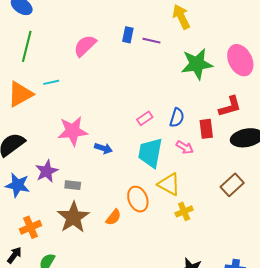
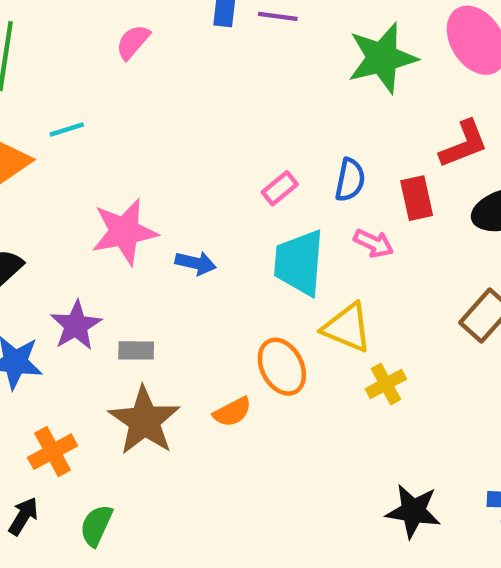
pink semicircle: (85, 46) -> (133, 42), size x0.7
orange semicircle: (113, 217) -> (232, 412), turned 30

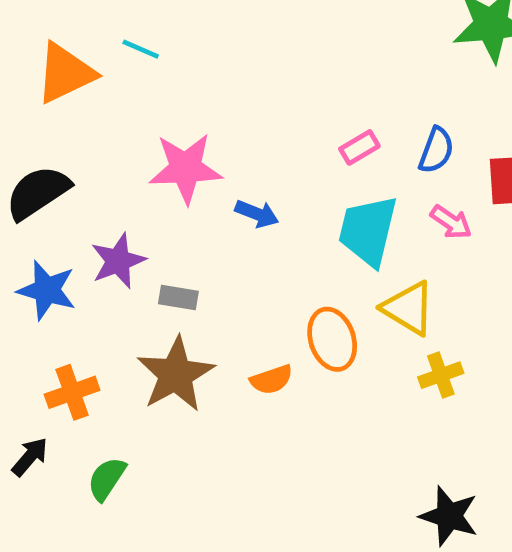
cyan line: (67, 130) -> (141, 49), turned 32

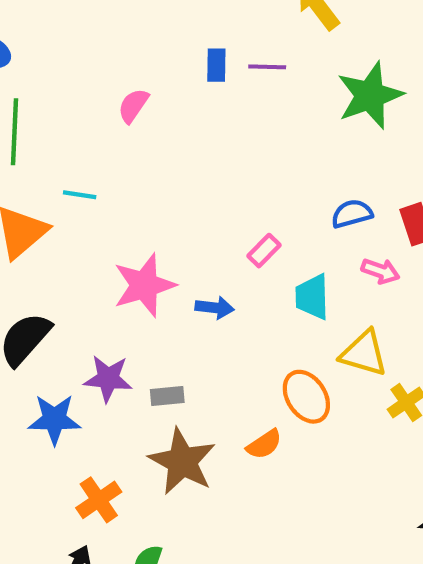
pink rectangle: (359, 147) -> (264, 251), moved
blue semicircle: (436, 150) -> (352, 214), turned -111
cyan trapezoid: (368, 231) -> (312, 297), size x0.7
purple star: (118, 261) -> (108, 379), turned -30

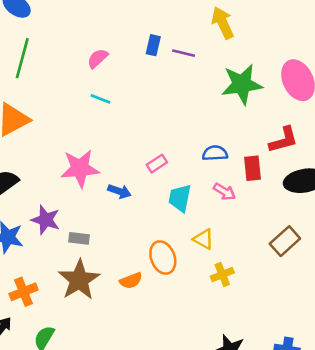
cyan line: (80, 195) -> (100, 99), moved
yellow triangle: (364, 353) -> (203, 239), size x0.7

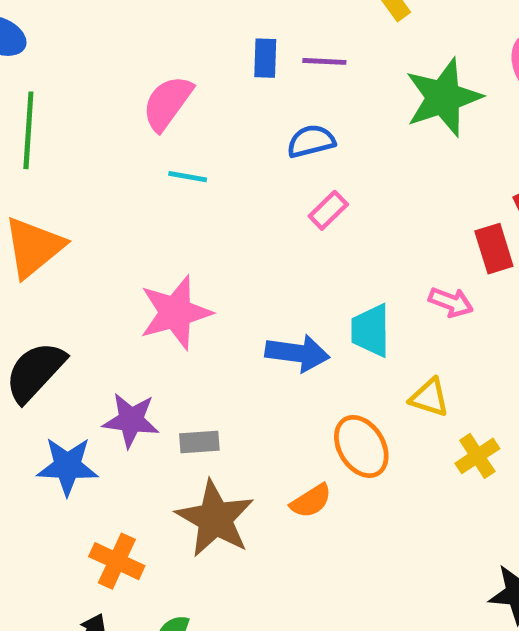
pink semicircle: (98, 58) -> (167, 103), size x1.4
blue semicircle: (215, 153) -> (311, 141), moved
pink rectangle: (157, 164) -> (328, 210), moved
blue arrow: (119, 191) -> (297, 353), moved, size x1.4
orange cross: (24, 292) -> (117, 561), turned -32

